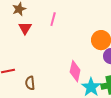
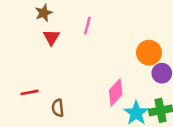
pink diamond: (75, 71) -> (116, 92), turned 30

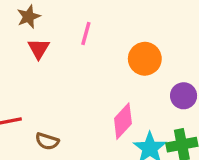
orange circle: (149, 53) -> (145, 59), moved
brown semicircle: (58, 108) -> (47, 141), turned -66

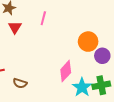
orange circle: (145, 59) -> (88, 42), moved

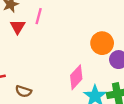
pink line: (43, 18) -> (39, 16), moved

